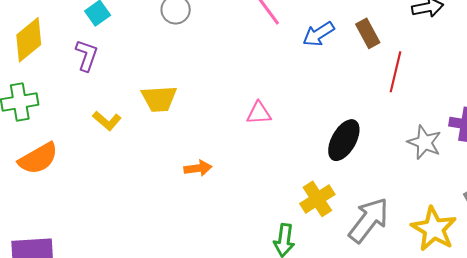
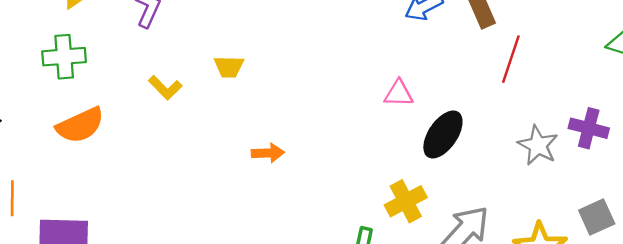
yellow trapezoid: (159, 99) -> (229, 67), size x0.7
pink triangle: (259, 113) -> (399, 93), moved

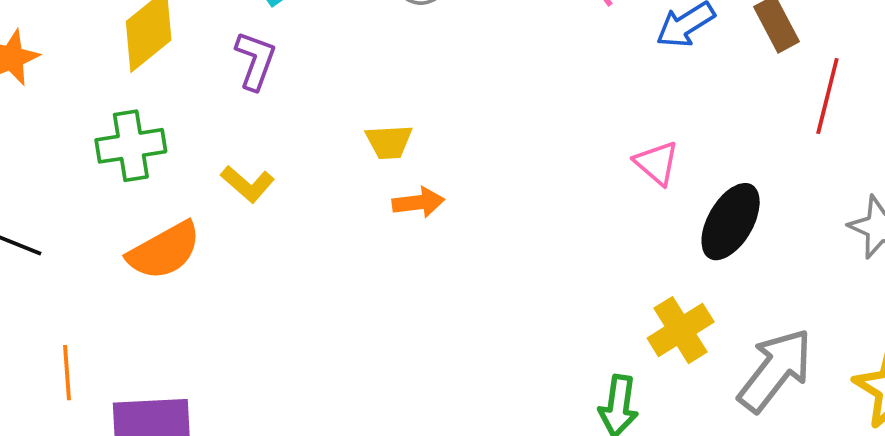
yellow L-shape: (165, 88) -> (248, 184), moved
pink triangle: (399, 93) -> (657, 163), turned 44
orange arrow: (268, 153) -> (418, 202), moved

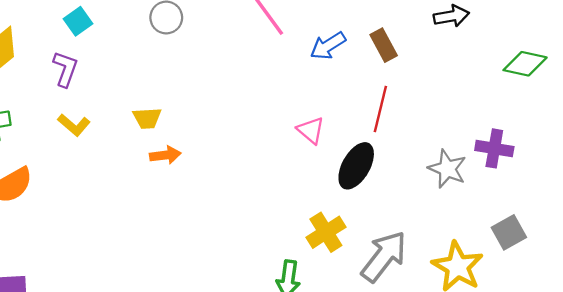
red line: (827, 96) -> (380, 109), moved
yellow L-shape: (248, 184) -> (74, 125), moved

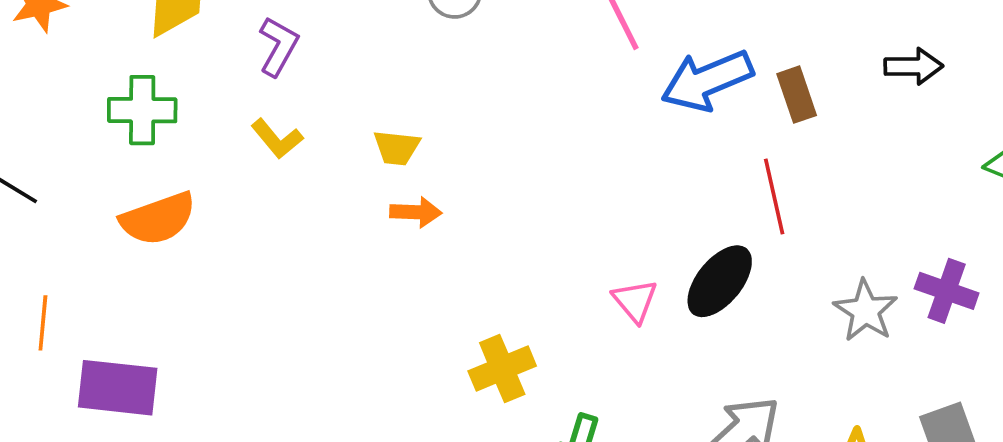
blue arrow: (328, 46) -> (707, 80), size x1.5
red line: (380, 109) -> (774, 196), turned -36
pink triangle: (311, 130) -> (635, 301), moved
yellow cross: (326, 232) -> (502, 369), moved

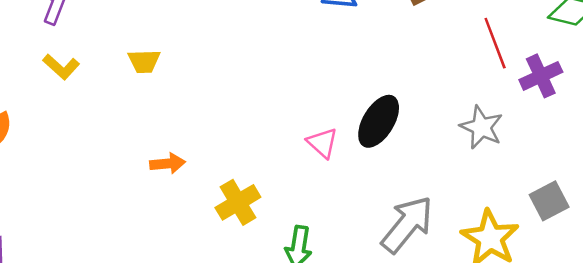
red line: (774, 196) -> (495, 43), moved
orange arrow: (416, 212) -> (167, 163), moved
purple cross: (947, 291) -> (541, 76), moved, turned -36

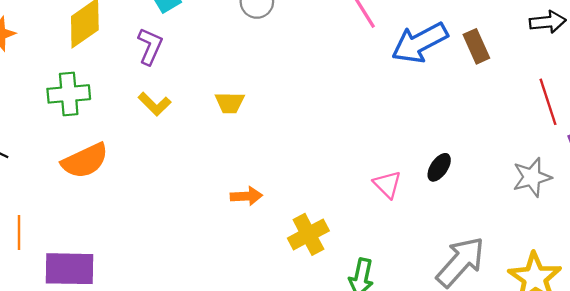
black ellipse: (379, 121) -> (439, 167), size x0.6
gray star: (481, 127) -> (532, 177), turned 30

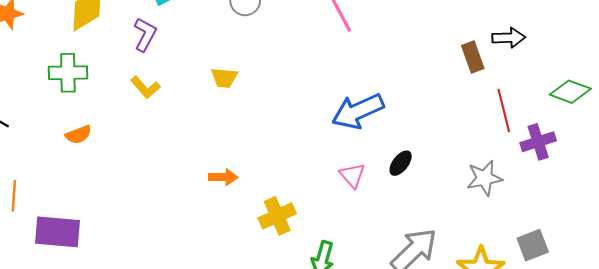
blue arrow: (420, 43) -> (358, 111), moved
brown rectangle: (476, 46) -> (473, 57), moved
yellow trapezoid: (230, 103) -> (224, 78), moved
orange semicircle: (85, 161) -> (78, 135), size x0.6

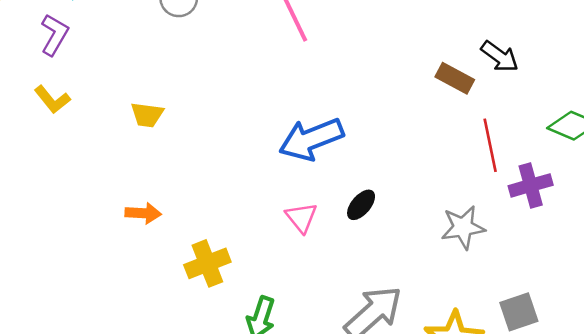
black arrow: (509, 38) -> (500, 56), turned 36
brown rectangle: (473, 57) -> (455, 78), turned -44
yellow trapezoid: (224, 78) -> (147, 115), moved

